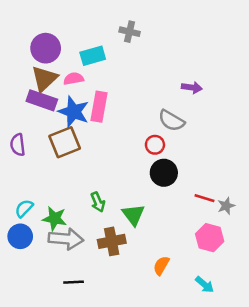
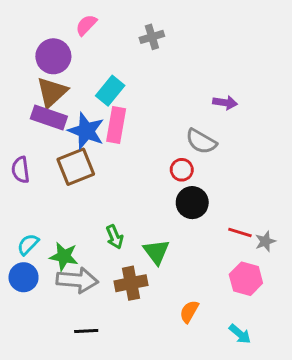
gray cross: (130, 32) -> (152, 37), turned -30
cyan rectangle: (93, 56) -> (110, 91), moved, turned -35
pink semicircle: (74, 79) -> (86, 25), moved, turned -36

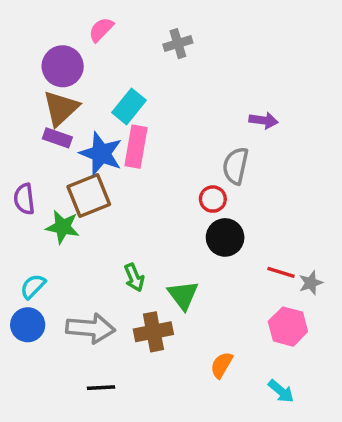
purple rectangle: (49, 118) -> (57, 138), size x0.7
gray semicircle: (201, 141) -> (236, 166), turned 72
green star: (64, 256) -> (63, 227), moved

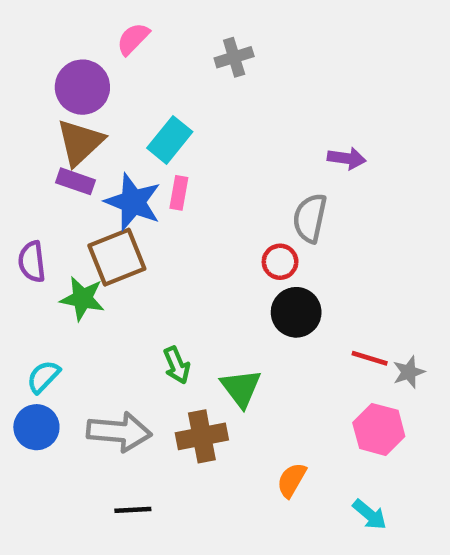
pink rectangle: (136, 147) -> (179, 193), size x0.6

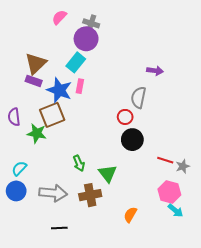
gray cross: (234, 57) -> (91, 23), moved, turned 35
purple circle: (82, 87) -> (86, 39), moved
cyan arrow: (370, 515) -> (176, 211), moved

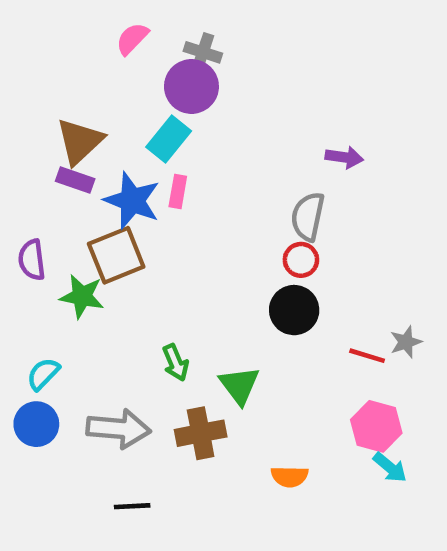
red circle: (125, 117) -> (301, 260), moved
gray star: (183, 166) -> (406, 342), moved
orange semicircle: (130, 215) -> (290, 477), turned -119

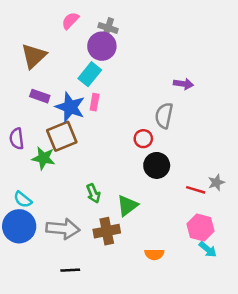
brown triangle: (80, 141) -> (34, 56), moved
red circle: (301, 260) -> (143, 139), moved
cyan semicircle: (43, 374) -> (23, 200), turned -96
green triangle: (239, 385) -> (127, 206), turned 30
blue circle: (36, 424) -> (19, 226), size x1.4

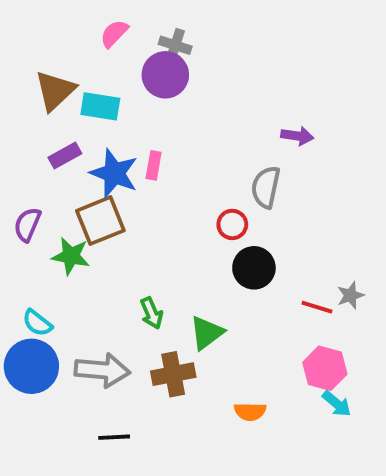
cyan rectangle: (90, 74) -> (100, 106), moved, turned 60
purple rectangle: (40, 96) -> (65, 156), turned -48
purple semicircle: (17, 139) -> (27, 224), turned 30

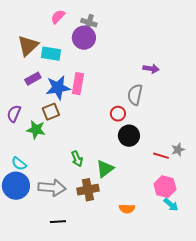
pink rectangle: (154, 165) -> (78, 84), size x1.5
blue star: (114, 173) -> (58, 88), turned -30
brown square: (100, 221) -> (51, 112), size x0.7

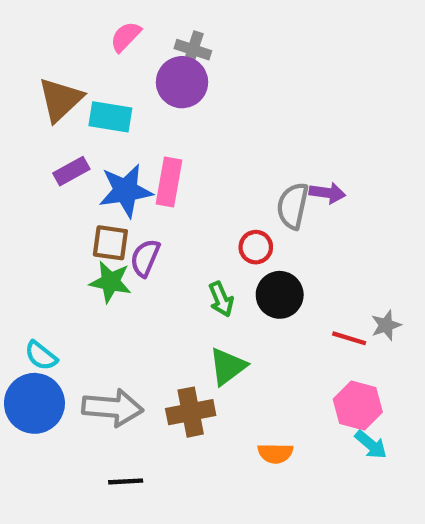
purple arrow: (151, 69) -> (327, 193), moved
brown square: (51, 112) -> (110, 243), turned 30
purple semicircle: (14, 114) -> (145, 258), moved
green star: (36, 130) -> (110, 282), moved
green arrow: (77, 159) -> (221, 299), moved

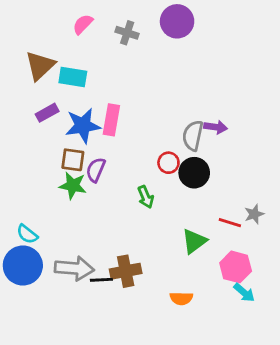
purple circle: (182, 82) -> (177, 21), moved
black circle: (280, 295) -> (194, 173), moved
green triangle: (228, 366) -> (194, 241), moved
black line: (126, 481) -> (101, 280), moved

